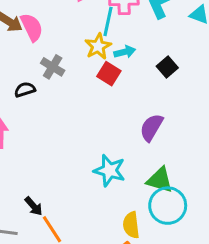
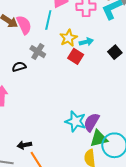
cyan line: (108, 21) -> (48, 20), moved
purple semicircle: (151, 127) -> (92, 122), moved
green triangle: (160, 180) -> (99, 139), moved, turned -30
black arrow: (34, 206) -> (24, 145), turned 120

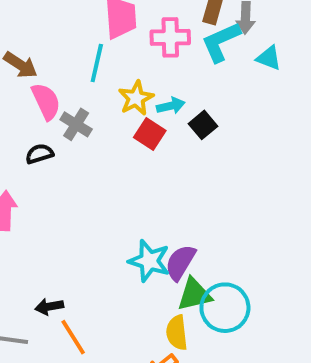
pink semicircle: (24, 25) -> (46, 101), moved
black square: (115, 52) -> (203, 125), moved

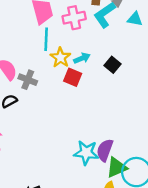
cyan line: (97, 63) -> (46, 39), moved
black square: (203, 125) -> (112, 65), moved

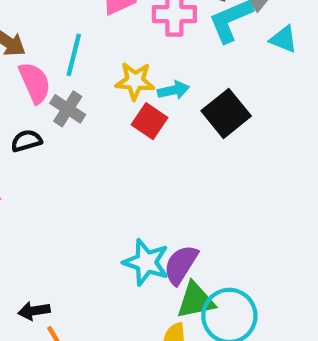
cyan line: (46, 39) -> (74, 55), moved
yellow star: (60, 58) -> (135, 81), turned 30
black square: (112, 65) -> (226, 113), size x1.5

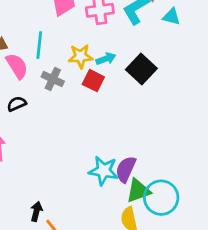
gray cross: (68, 109) -> (53, 79), moved
black arrow: (34, 311) -> (36, 211), turned 120

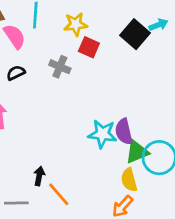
cyan arrow: (106, 59) -> (158, 25), moved
gray cross: (53, 79) -> (60, 67), moved
purple semicircle: (126, 169) -> (124, 132), turned -35

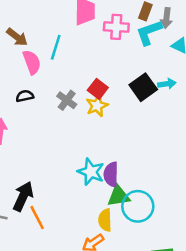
yellow star: (76, 24) -> (97, 106), moved, turned -30
black arrow: (39, 176) -> (23, 196), size x1.6

